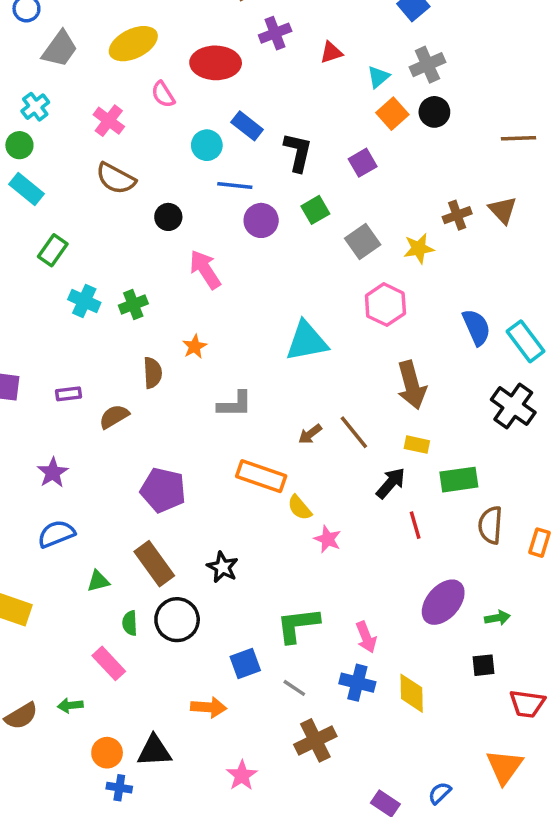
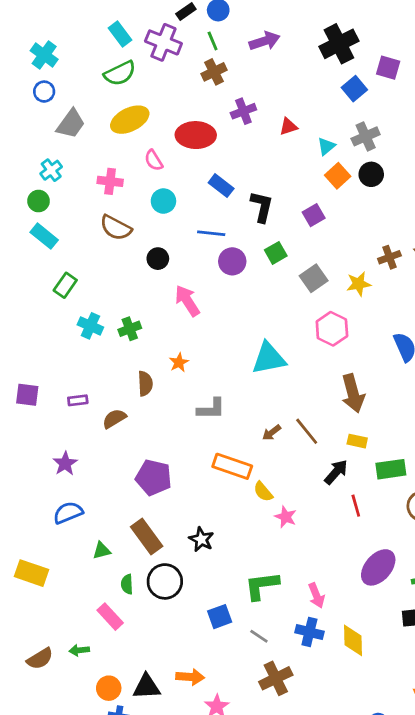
pink cross: (109, 121) -> (110, 181), turned -30
cyan circle: (207, 145) -> (163, 201), moved
orange arrow: (209, 707) -> (190, 677), moved

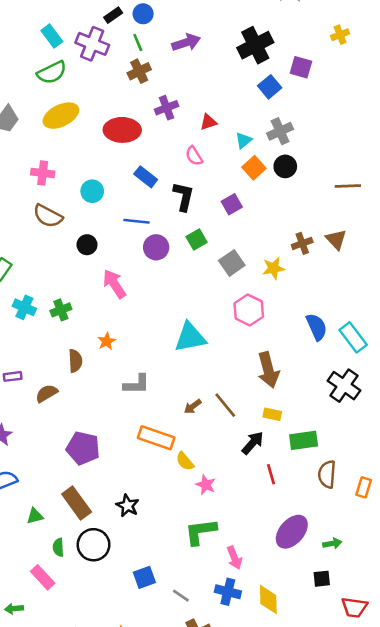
pink semicircle: (154, 160) -> (194, 156), moved
green L-shape: (262, 586) -> (200, 532), moved

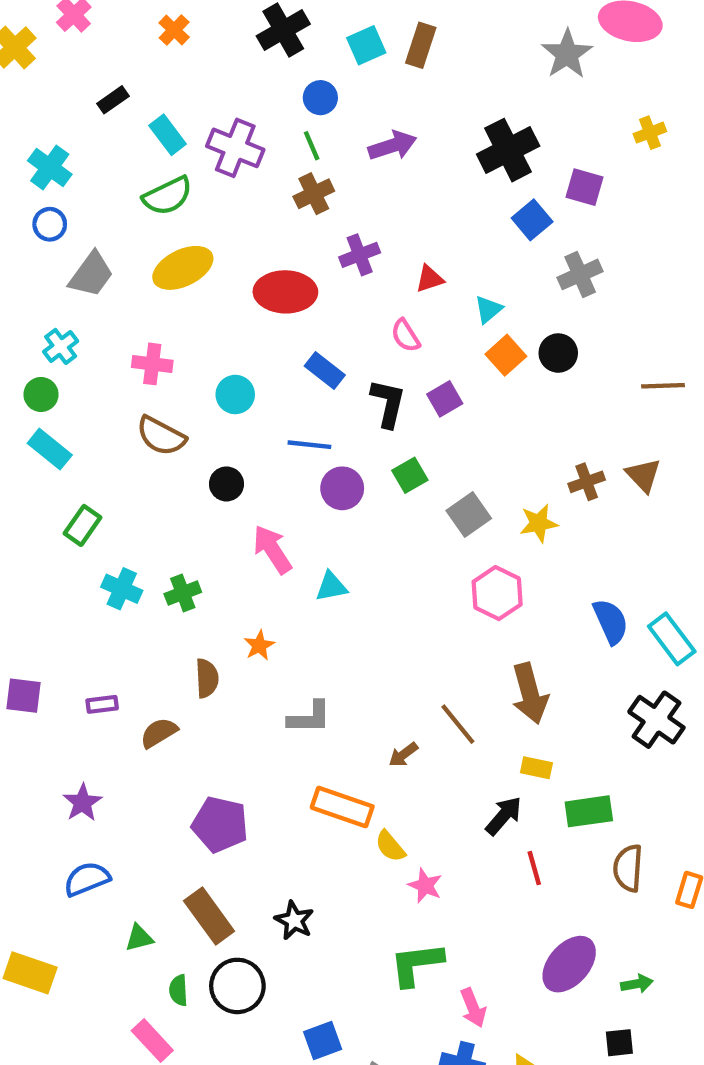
black rectangle: (113, 15) -> (113, 100), moved
gray cross: (280, 131) -> (580, 274), moved
purple square: (232, 204) -> (445, 399), moved
cyan triangle: (190, 337) -> (331, 587), moved, size x0.6
brown line: (225, 405) -> (458, 724), moved

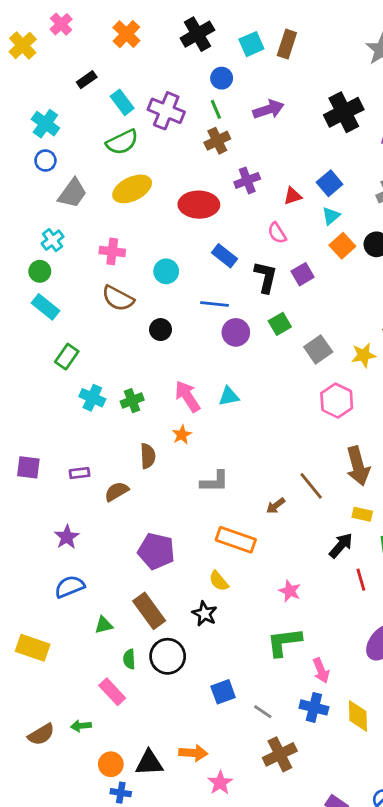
orange cross: (174, 30) -> (126, 34), size x1.4
blue square: (532, 220) -> (330, 183), moved
pink arrow: (272, 549) -> (188, 396), moved
yellow semicircle: (390, 846) -> (219, 581), moved

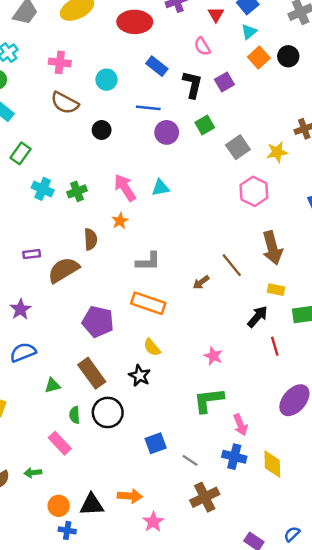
red triangle: (293, 196) -> (216, 15), turned -42
brown semicircle: (116, 491) -> (63, 270), size x1.5
orange rectangle: (236, 540) -> (148, 303), moved

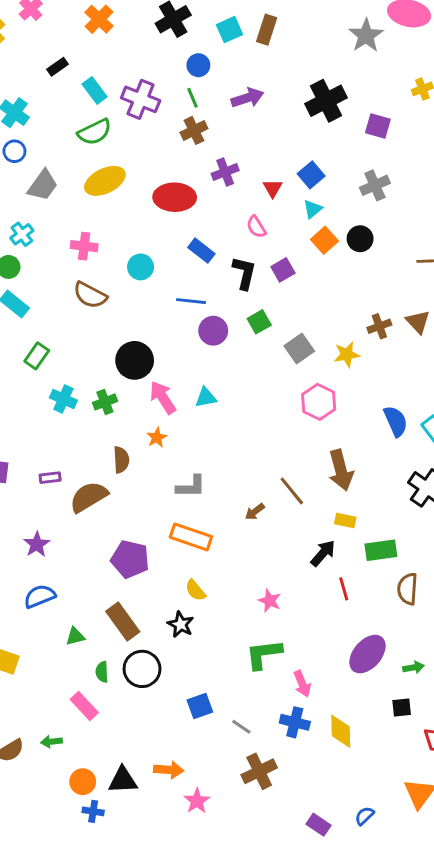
black circle: (102, 130) -> (135, 360), moved, size x1.6

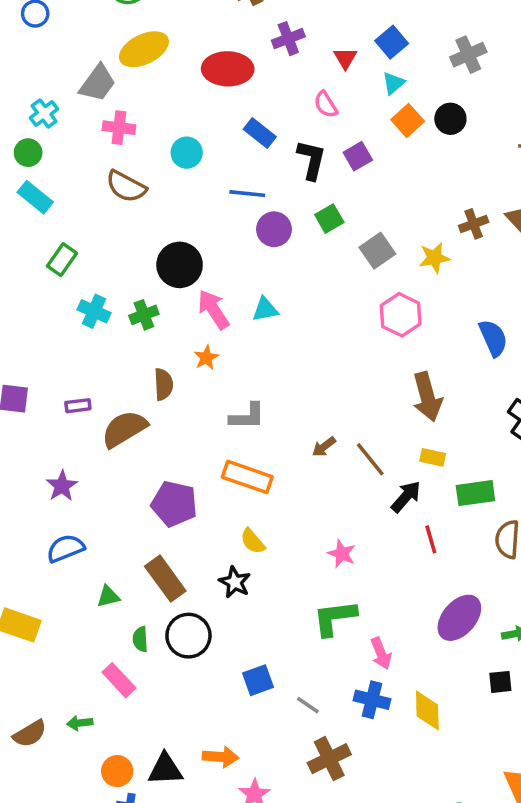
gray trapezoid: (43, 185) -> (98, 83), moved
brown line: (292, 491) -> (370, 459), moved

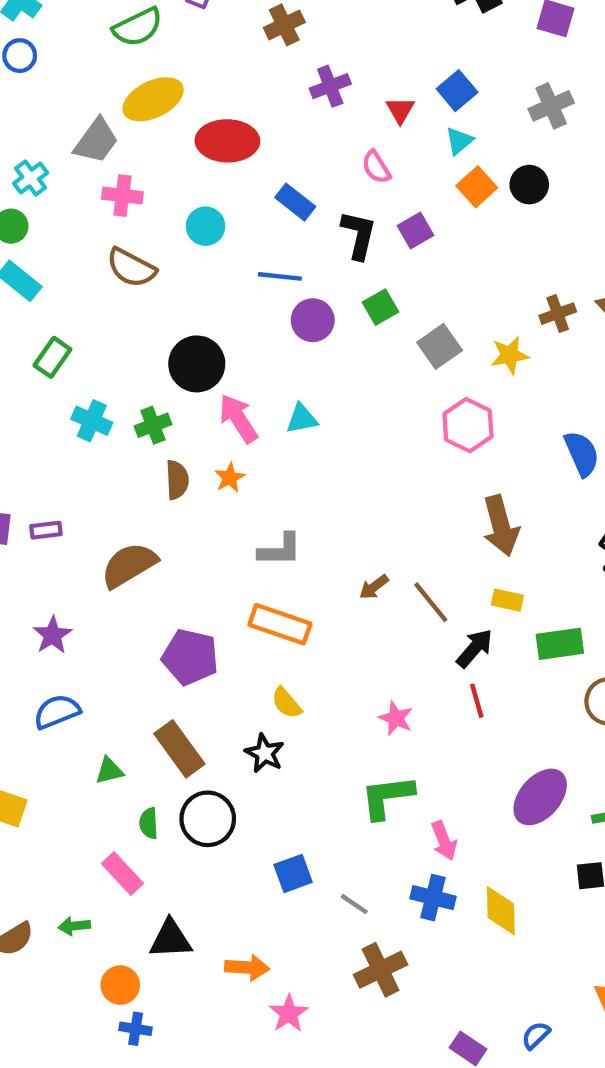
red ellipse: (228, 69) -> (227, 141), moved
brown semicircle: (164, 384) -> (177, 480), moved
purple rectangle: (78, 406) -> (46, 530), moved
red line: (431, 539) -> (477, 701), moved
black triangle: (165, 769) -> (171, 939), moved

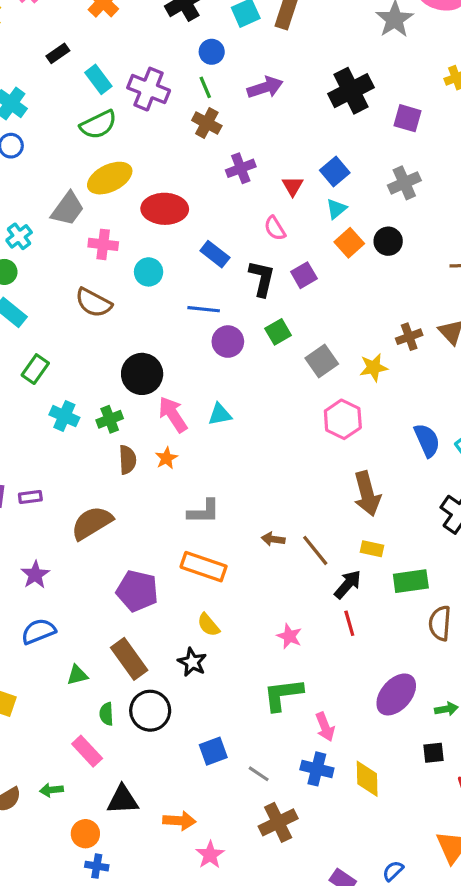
brown cross: (284, 25) -> (207, 123), turned -36
pink cross: (122, 196) -> (103, 244), moved
brown arrow: (374, 587) -> (273, 539), turned 45

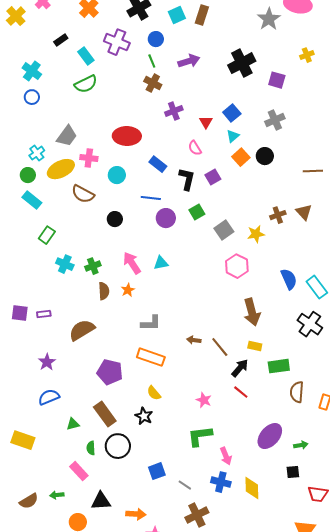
purple cross: (149, 89) -> (117, 42), moved
yellow ellipse: (110, 178) -> (61, 169), moved
black circle: (142, 374) -> (115, 219), moved, size x0.6
red line: (349, 623) -> (241, 392), turned -35

